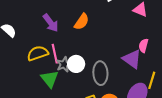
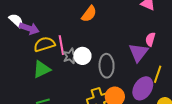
purple arrow: (51, 23) -> (29, 28), moved, turned -36
purple triangle: (132, 59) -> (138, 52), turned 30
green triangle: (50, 79) -> (42, 69), moved, turned 42

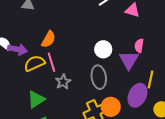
orange semicircle: (89, 14) -> (48, 39), moved
gray star: (70, 56) -> (63, 82), moved
white circle: (82, 56) -> (103, 49), moved
green triangle: (42, 69) -> (36, 99), moved

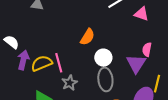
orange semicircle: (48, 39) -> (87, 37), moved
purple arrow: (18, 49) -> (23, 60), moved, turned -90
white circle: (103, 49) -> (103, 58), moved

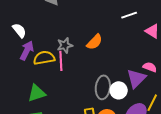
pink semicircle: (147, 49) -> (150, 67), turned 88
white circle: (103, 58) -> (119, 90), moved
gray star: (70, 83) -> (65, 45), moved

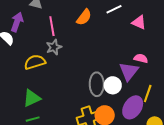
orange semicircle: (94, 42) -> (84, 17), moved
purple arrow: (27, 51) -> (17, 22), moved
pink line: (61, 61) -> (52, 26), moved

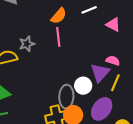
pink line: (52, 26) -> (58, 37), moved
gray ellipse: (97, 84) -> (66, 97), moved
yellow line: (148, 93) -> (115, 83), moved

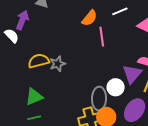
pink line: (58, 37) -> (102, 37), moved
gray star: (27, 44) -> (58, 64), moved

